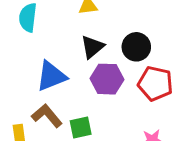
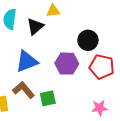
black triangle: (92, 47) -> (35, 27), moved

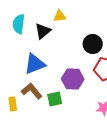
purple hexagon: (67, 64) -> (73, 79), moved

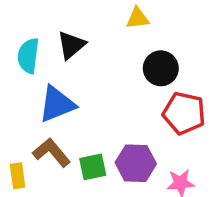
yellow triangle: (60, 16) -> (138, 18), moved
cyan semicircle: (19, 24) -> (28, 56), moved
purple hexagon: (73, 79) -> (136, 163), moved

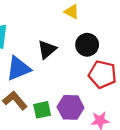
yellow triangle: (138, 18) -> (72, 12), turned 35
black triangle: (71, 45) -> (47, 49), moved

